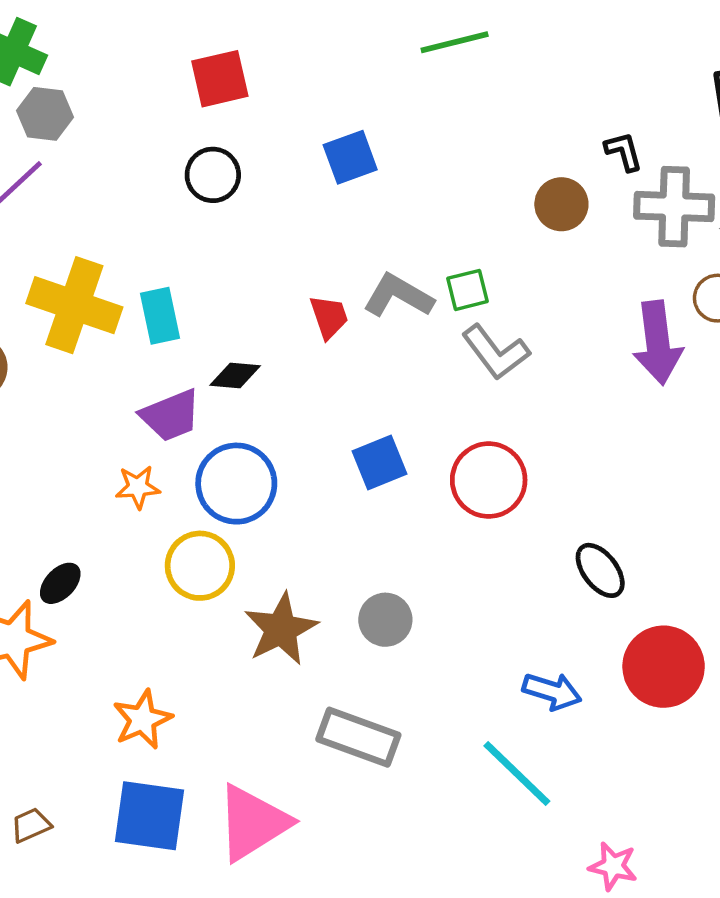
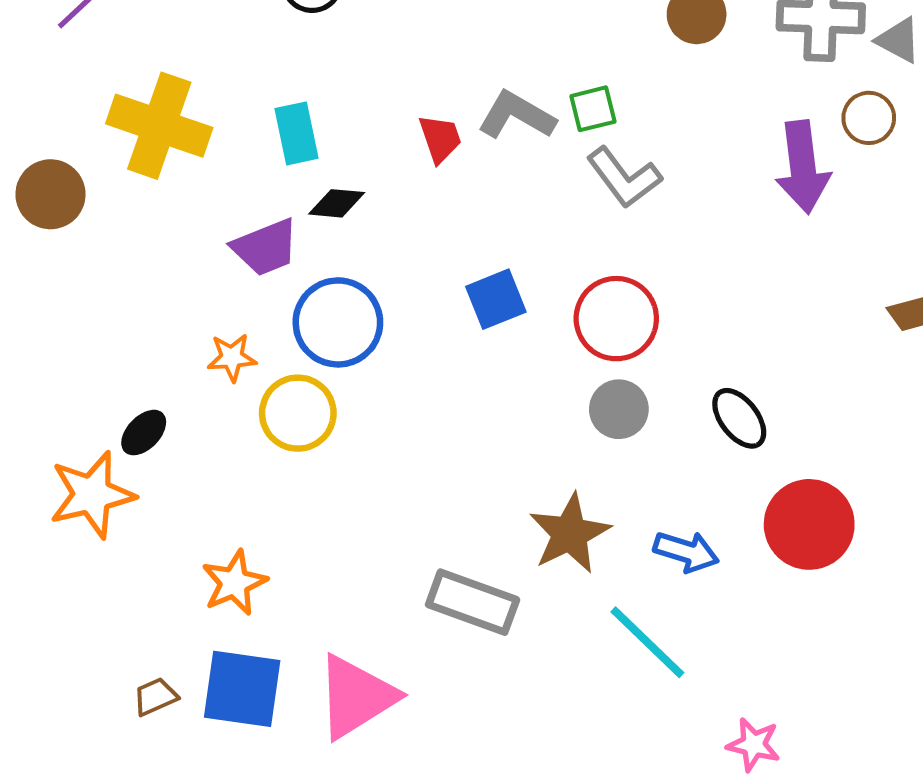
cyan rectangle: (160, 316) -> (296, 133), moved
orange star: (138, 487) -> (232, 357), moved
gray circle: (385, 620) -> (619, 409), moved
brown star: (281, 629) -> (570, 534), moved
brown trapezoid: (31, 825) -> (155, 697), moved

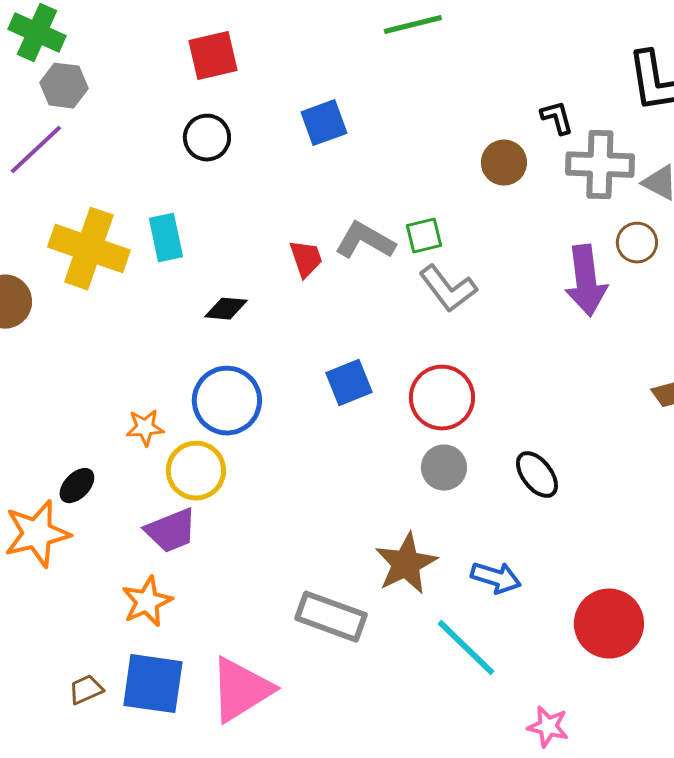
cyan rectangle: (296, 133) -> (166, 238), moved
purple trapezoid: (265, 247) -> (171, 531), moved
red circle: (809, 524) -> (609, 624), moved

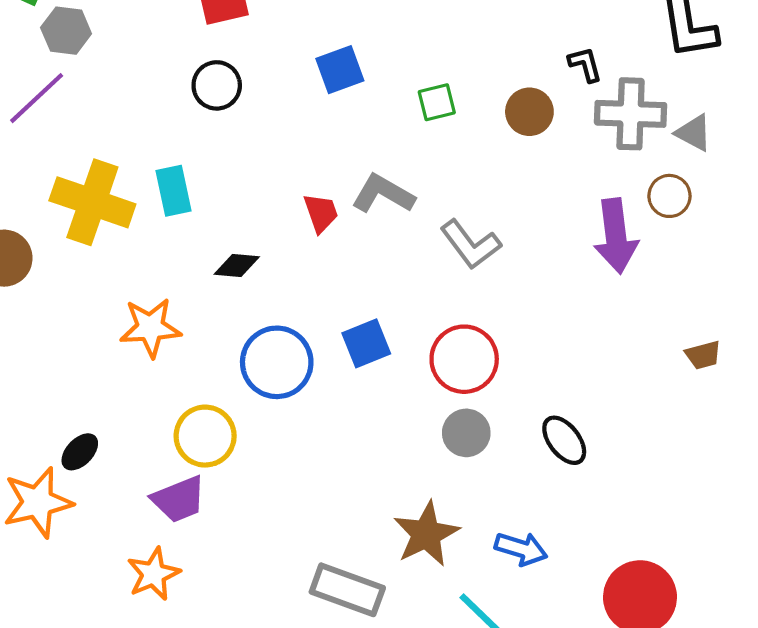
green square: (424, 236) -> (437, 102), moved
blue circle: (227, 401) -> (277, 362), moved
orange star: (145, 428) -> (150, 328), moved, size x1.5

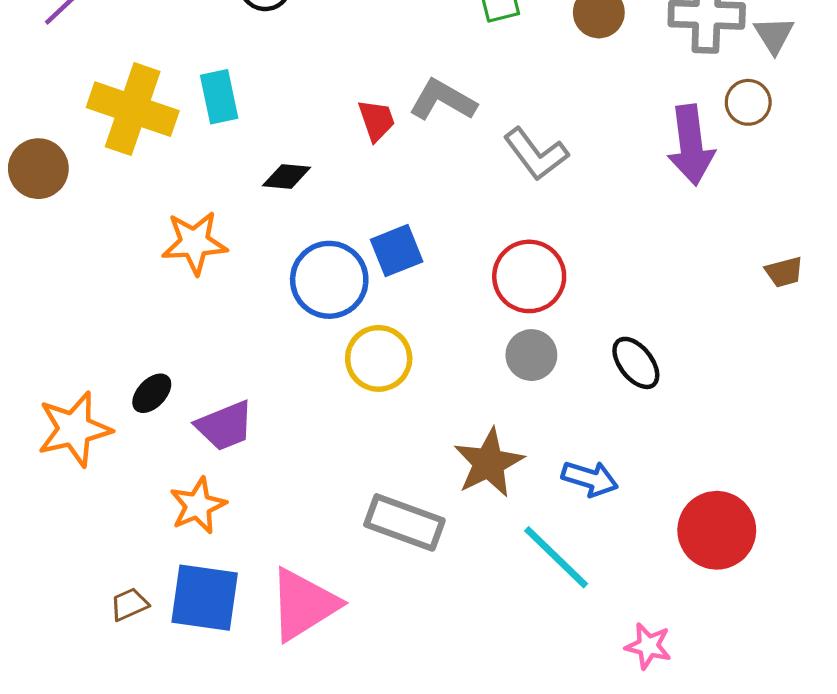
gray triangle: (694, 133) -> (774, 35), turned 30
blue square: (366, 343) -> (397, 251), moved
yellow circle: (205, 436) -> (379, 358), moved
black ellipse: (80, 452) -> (152, 393), moved

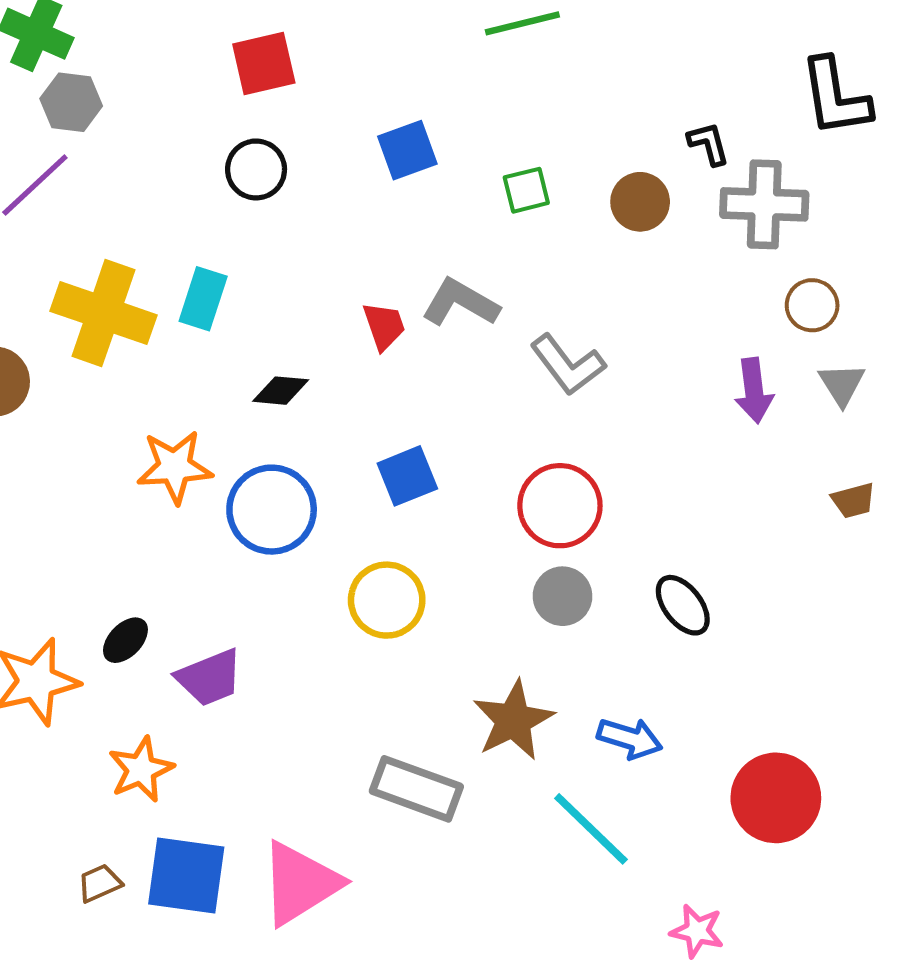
gray triangle: (774, 35) -> (842, 384), moved
cyan rectangle: (219, 97) -> (203, 299), turned 30
purple arrow: (691, 145) -> (754, 391), moved, size x0.7
blue circle: (329, 280) -> (272, 510), moved
orange star: (198, 506) -> (141, 769), moved

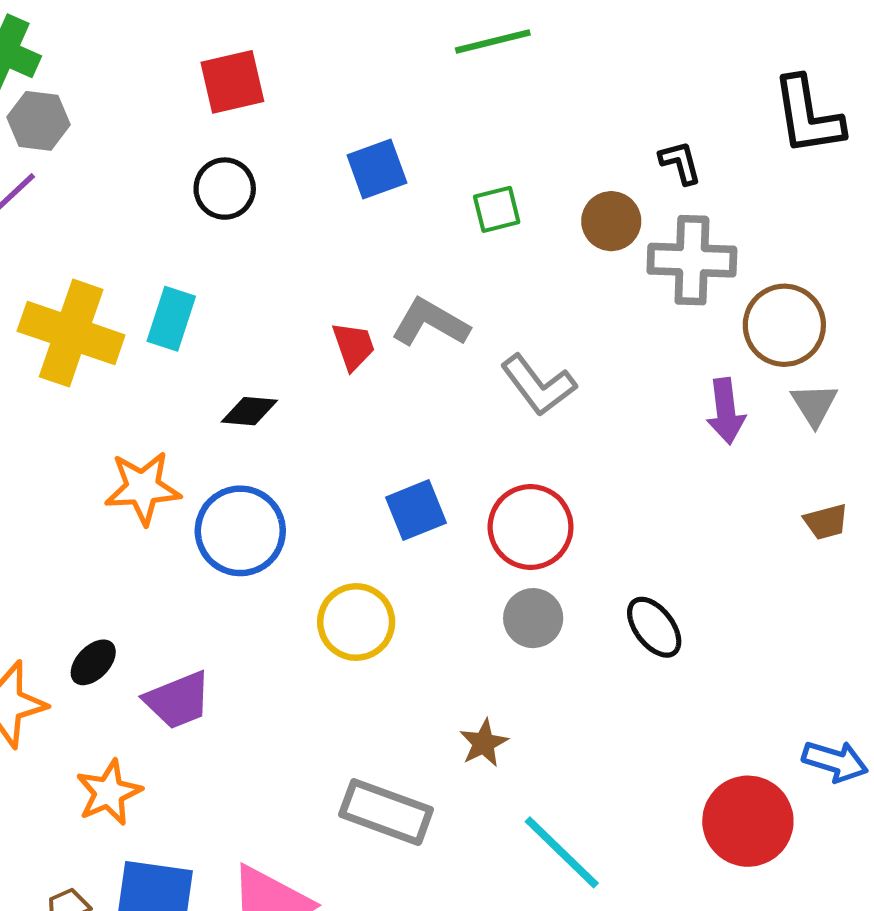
gray cross: (764, 204) -> (692, 260), moved
brown circle: (812, 305) -> (784, 325), size x1.5
blue square: (407, 476) -> (416, 510), moved
brown star: (513, 720) -> (484, 743), size x0.6
blue arrow: (630, 738) -> (835, 761), moved

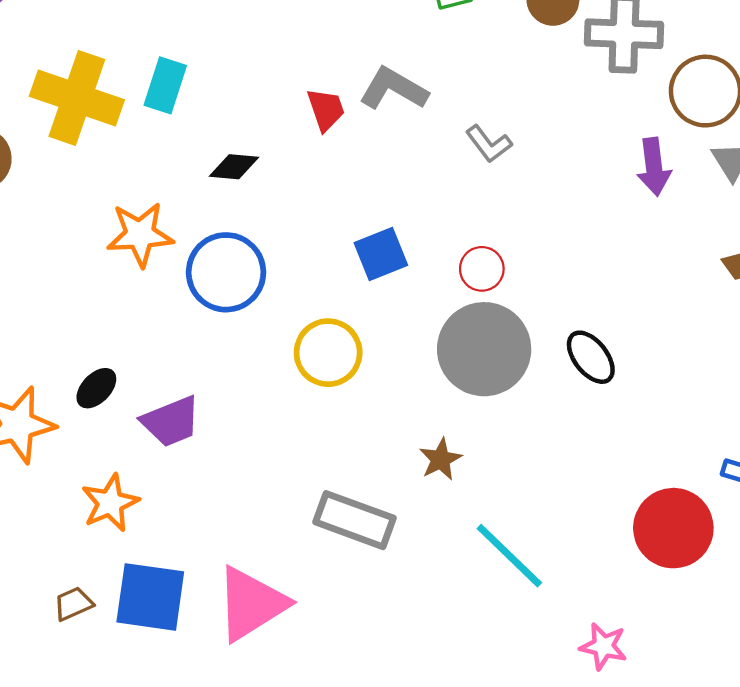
gray L-shape: (538, 385) -> (489, 144), size x0.7
red circle: (531, 527) -> (482, 269), size x0.6
gray circle: (533, 618) -> (484, 349), size x1.8

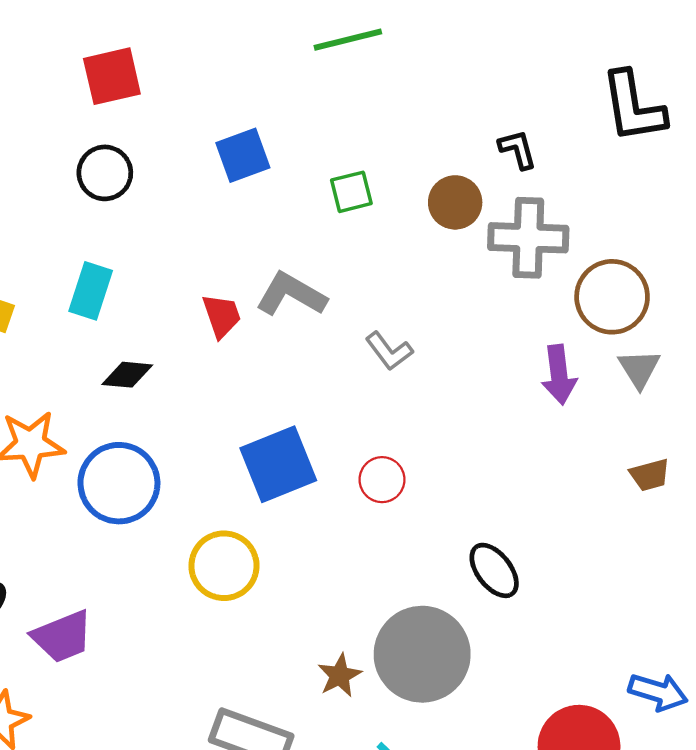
cyan rectangle: (165, 85) -> (91, 291), moved
blue square: (381, 254) -> (278, 464), size x1.4
gray circle: (484, 349) -> (422, 654), moved

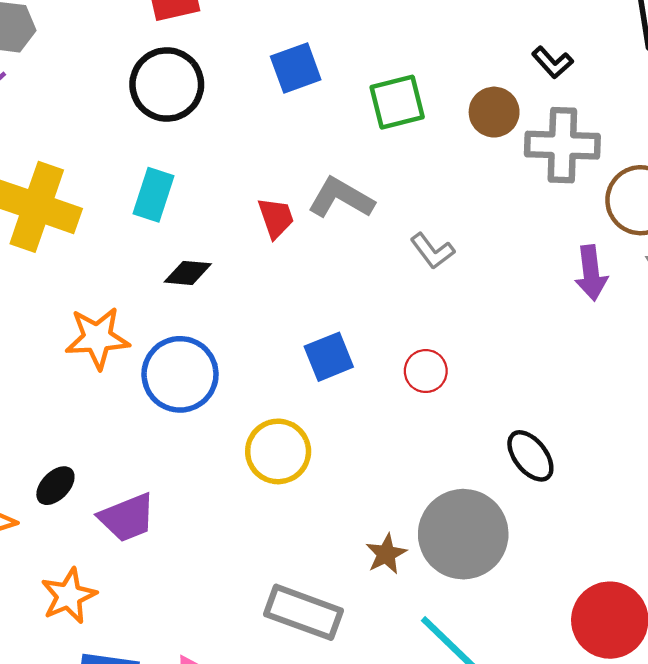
black L-shape: (518, 149) -> (552, 62), turned 153
black circle: (105, 173) -> (167, 85), size x1.4
green square: (351, 192) -> (397, 102), size x1.4
blue square: (278, 464) -> (329, 357), size x0.7

